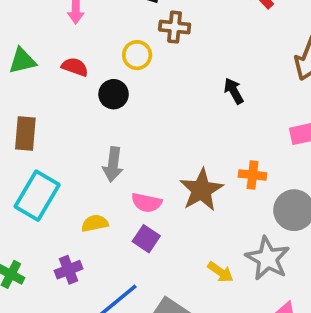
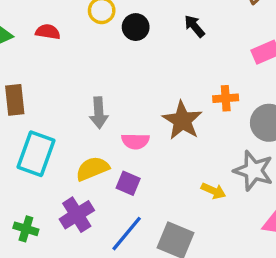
black circle: (114, 94) -> (136, 27), moved
yellow semicircle: (95, 223) -> (92, 169), size x1.4
purple square: (146, 239) -> (128, 183), moved
purple cross: (68, 270) -> (77, 215), size x1.4

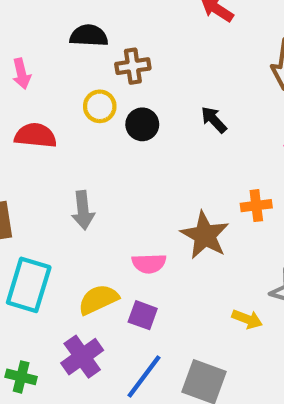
red semicircle: (48, 32) -> (36, 136), size x1.4
gray arrow: (99, 113) -> (83, 210), moved

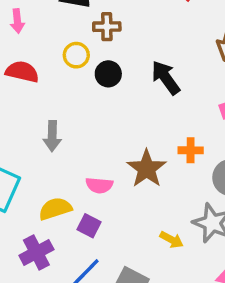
black arrow: (214, 120) -> (166, 78), size x1.5

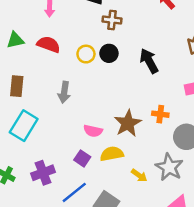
yellow circle: (76, 55) -> (86, 54), moved
yellow semicircle: (55, 209) -> (112, 154), moved

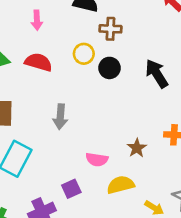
yellow circle: (86, 54) -> (84, 54), moved
brown star: (128, 123) -> (137, 148), size x0.6
purple square: (82, 158) -> (71, 189), moved, turned 35

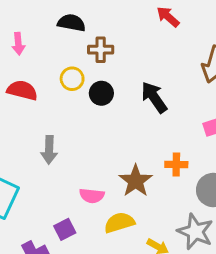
brown star: (137, 148) -> (136, 181), size x1.5

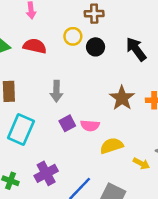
brown star: (136, 181) -> (122, 98), moved
purple square: (65, 229) -> (67, 123), moved

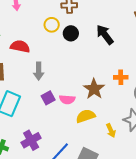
red semicircle: (35, 46) -> (20, 46), moved
brown star: (122, 98) -> (94, 89), moved
yellow arrow: (141, 163) -> (111, 131), turned 40

